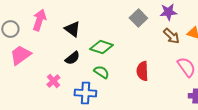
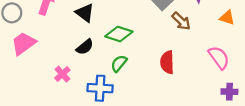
brown arrow: (171, 36) -> (181, 21), moved
green semicircle: (101, 72) -> (119, 63), turned -84

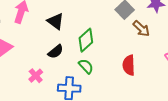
green diamond: (119, 34) -> (86, 40), turned -60
green semicircle: (119, 63) -> (86, 66), turned 98

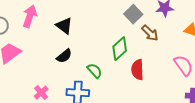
green diamond: (86, 40) -> (120, 49), moved
pink cross: (36, 76) -> (41, 93), moved

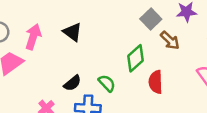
pink arrow: (30, 16) -> (33, 37), moved
black semicircle: (64, 56) -> (72, 83), moved

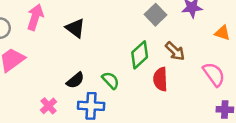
pink arrow: (33, 37) -> (35, 17), moved
brown arrow: (170, 40) -> (175, 51), moved

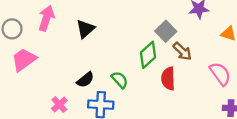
gray square: (156, 15) -> (166, 31), moved
black triangle: (75, 28) -> (85, 29), turned 42

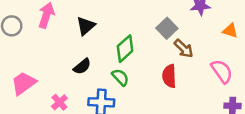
green diamond: (148, 55) -> (125, 49), moved
pink trapezoid: (24, 60) -> (24, 83), moved
black semicircle: (85, 80) -> (82, 66), moved

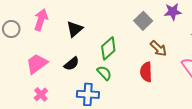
gray square: (167, 28) -> (143, 21), moved
pink trapezoid: (24, 83) -> (37, 64), moved
pink cross: (59, 102) -> (41, 94), moved

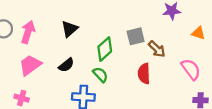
pink arrow: (41, 20) -> (28, 32), moved
gray square: (143, 21) -> (136, 36), moved, turned 30
pink cross: (41, 94) -> (22, 98), moved, turned -32

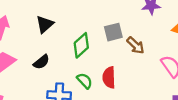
red semicircle: (144, 74) -> (109, 77), moved
green semicircle: (100, 75) -> (85, 81), moved

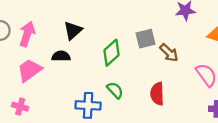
black semicircle: (41, 62) -> (61, 56), moved, turned -140
red semicircle: (109, 77) -> (157, 94), moved

